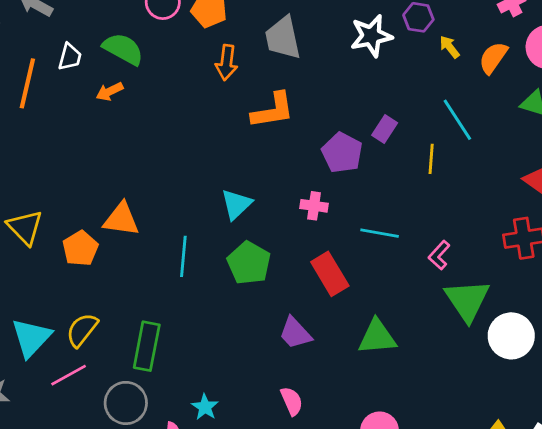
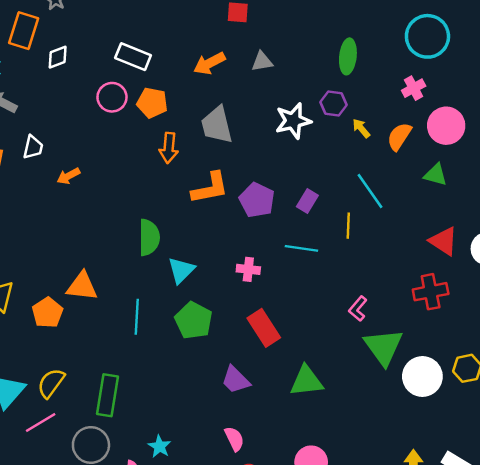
green semicircle: (123, 49) -> (149, 237), moved, turned 63
purple pentagon: (342, 153) -> (257, 200), moved
cyan line: (380, 233) -> (301, 248), moved

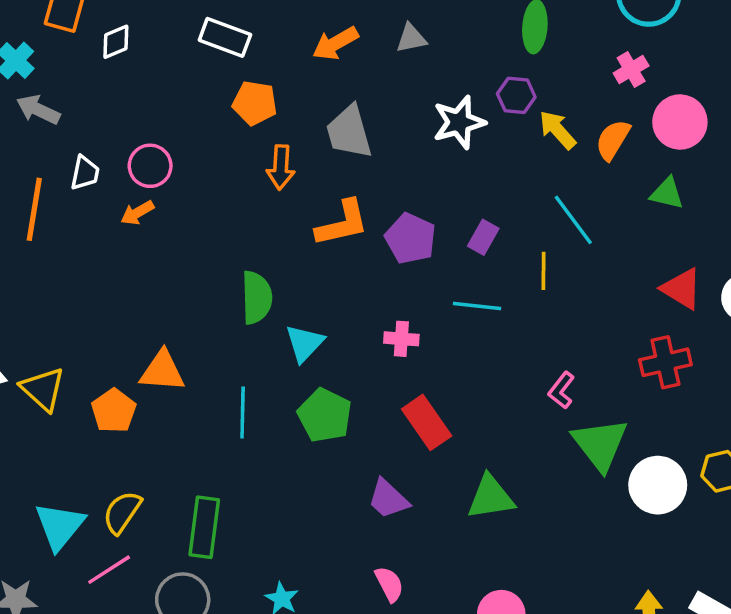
pink circle: (112, 97) -> (150, 166), moved
yellow arrow: (361, 128) -> (558, 130), size x1.4

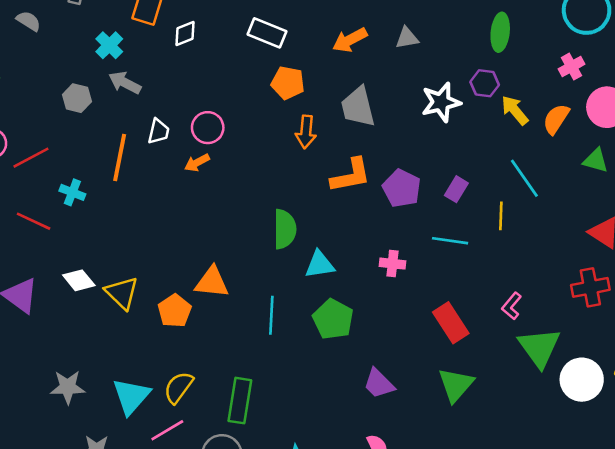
cyan triangle: (305, 343) -> (320, 265), turned 36
red rectangle: (427, 422) -> (451, 323), moved
green triangle: (491, 497) -> (456, 385), turned -42

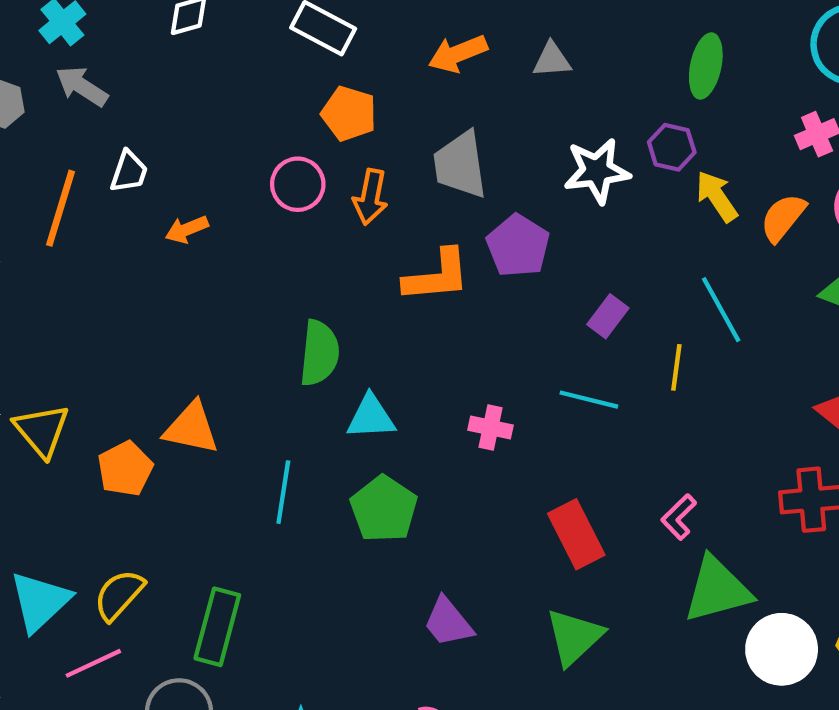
pink circle: (208, 128) -> (298, 184), moved
purple pentagon: (402, 188) -> (518, 246), moved
green triangle: (539, 347) -> (717, 590), turned 45

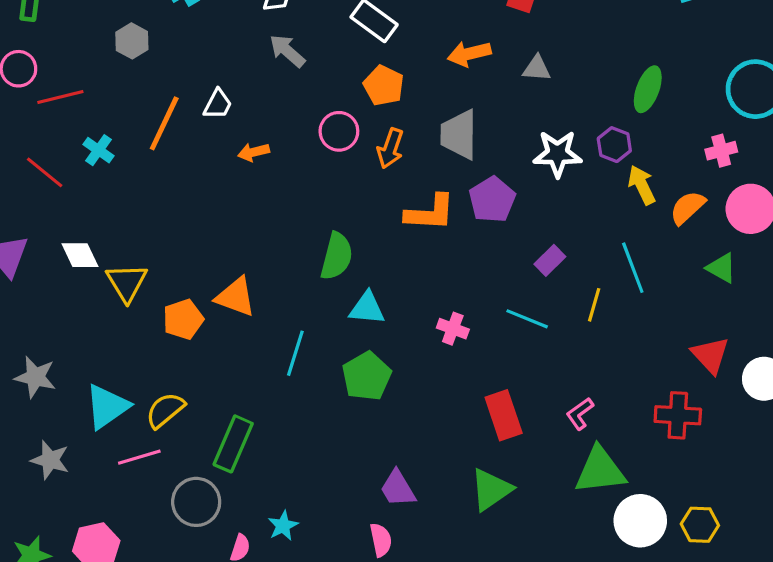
gray arrow: (82, 86) -> (287, 51), moved
purple trapezoid: (448, 622) -> (398, 489), moved

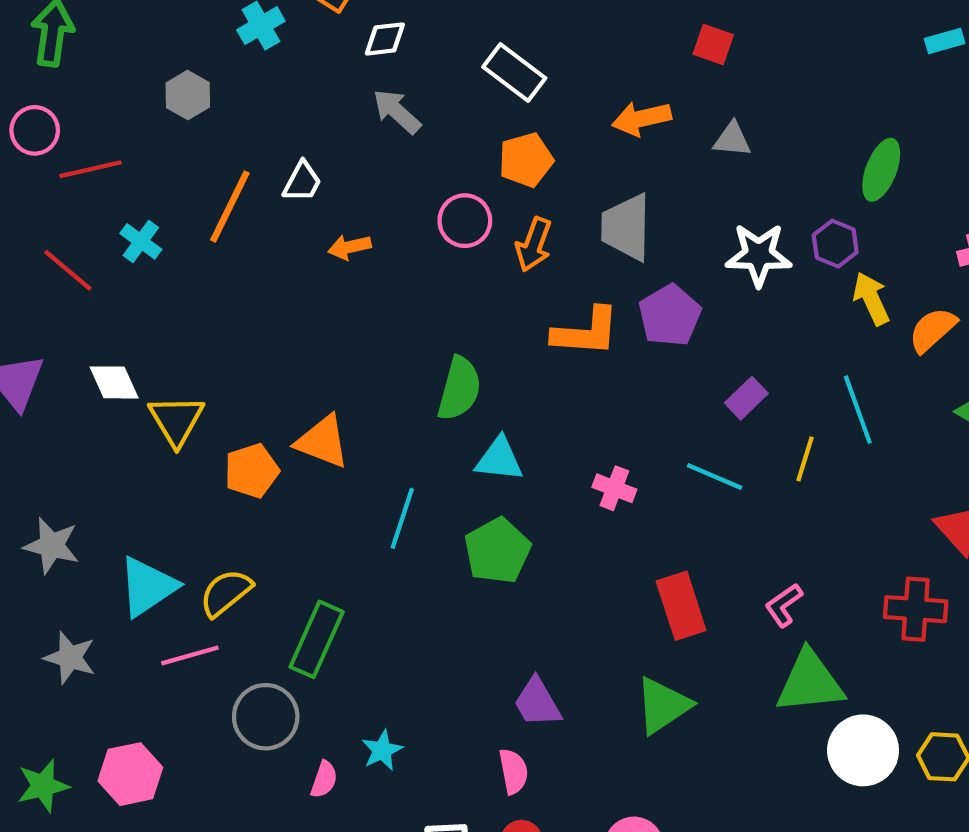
orange pentagon: (384, 86) -> (526, 160), turned 30

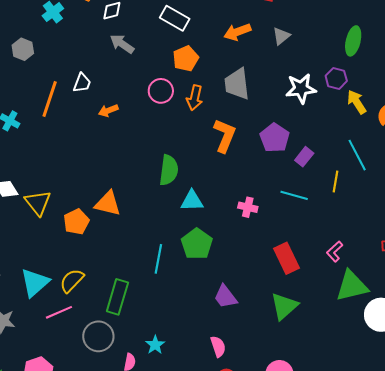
gray triangle: (732, 139) -> (281, 36), turned -36
purple pentagon: (670, 315) -> (275, 138), moved
orange L-shape: (586, 332) -> (225, 136), turned -64
cyan line: (402, 518) -> (158, 259), moved
purple trapezoid: (537, 702) -> (225, 297), moved

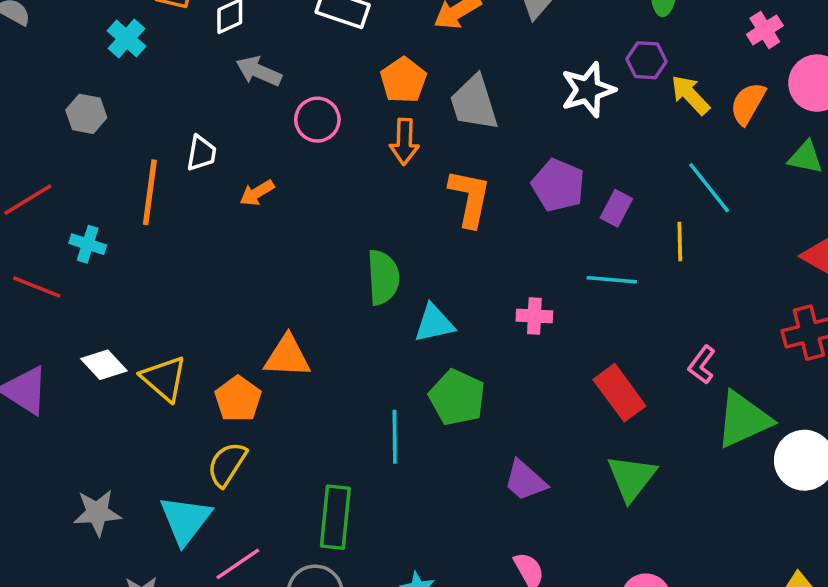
orange pentagon: (186, 59) -> (403, 80), moved
pink circle: (161, 91) -> (317, 120), moved
yellow semicircle: (72, 281) -> (227, 464), moved

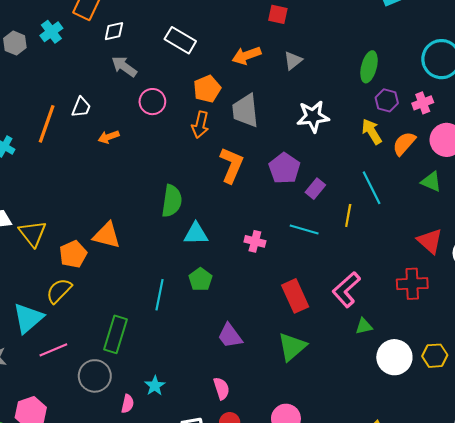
purple hexagon: (647, 60) -> (387, 100), moved
gray hexagon: (86, 114) -> (15, 43), moved
pink L-shape: (702, 365) -> (346, 290), size x1.6
green pentagon: (457, 398) -> (200, 279), size x0.7
green triangle: (743, 419) -> (364, 326), size x0.5

